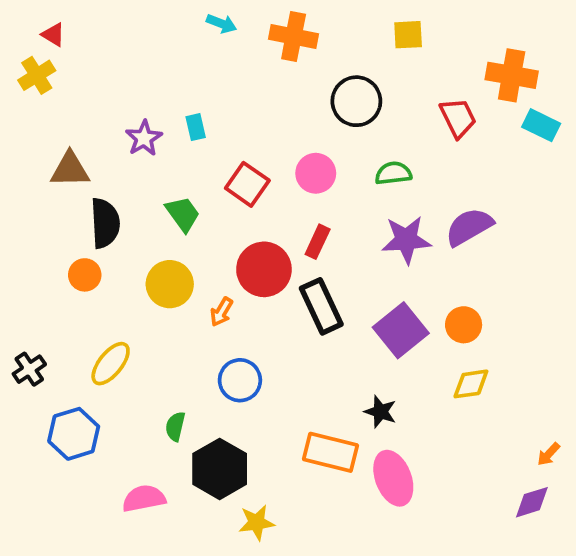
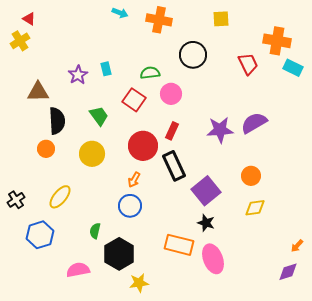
green semicircle: (393, 173) -> (150, 73), moved
orange arrow: (221, 312) -> (134, 180), moved
purple square: (401, 330) -> (206, 191), moved

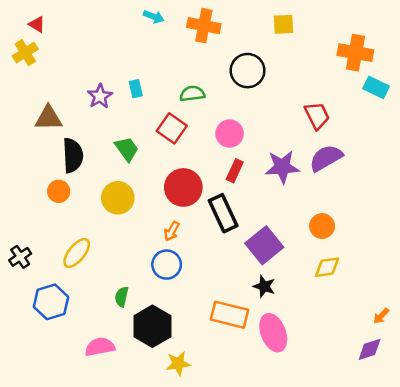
red trapezoid: (248, 64) -> (317, 116), moved
pink circle: (171, 94) -> (230, 134), moved
red rectangle: (172, 131) -> (235, 171), moved

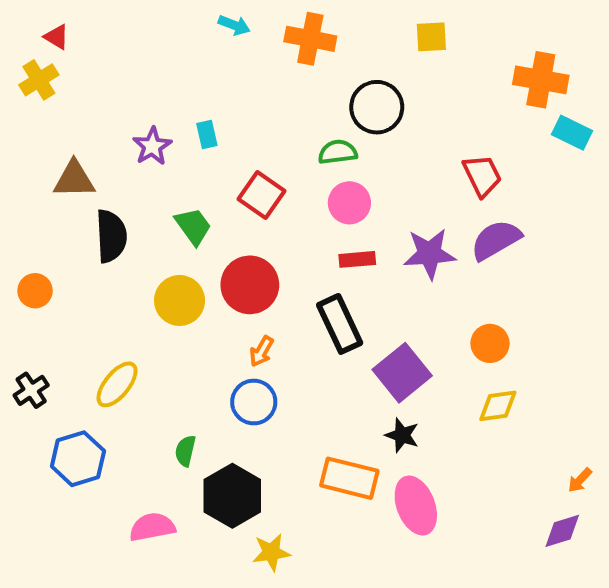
green semicircle: (192, 94) -> (338, 152), moved
red rectangle: (235, 171) -> (357, 259), turned 60
red circle: (183, 187) -> (250, 285), moved
orange circle: (59, 191) -> (35, 291), moved

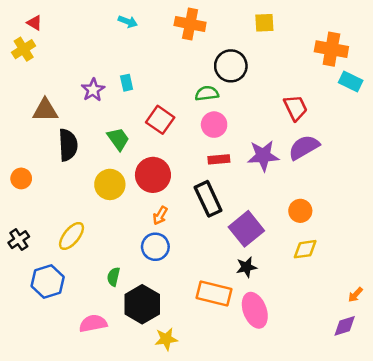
cyan arrow: (234, 25) -> (128, 22), moved
black star: (402, 435) -> (246, 267), turned -30

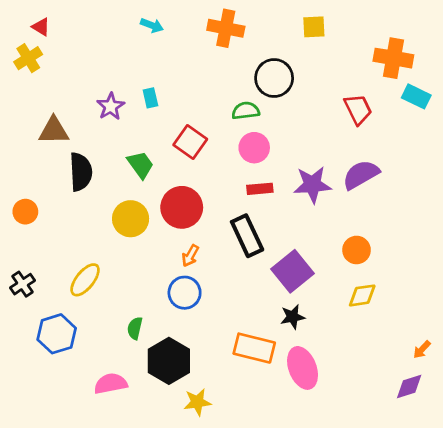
red trapezoid: (296, 108) -> (358, 109), moved

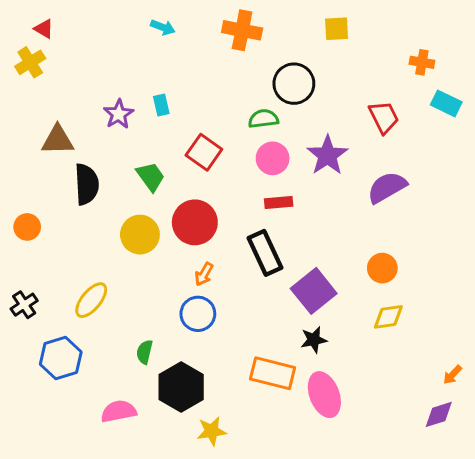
orange cross: (393, 58) -> (422, 62), size x0.6
purple star: (312, 185) -> (327, 155), moved, turned -30

